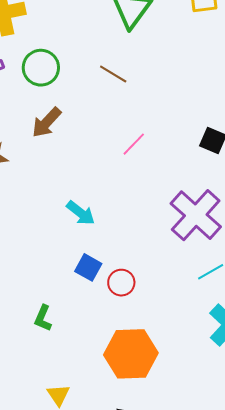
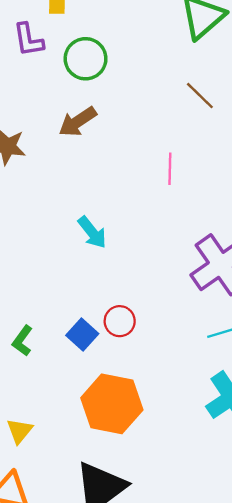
brown line: (113, 74) -> (200, 96), moved
pink line: (134, 144) -> (170, 169), turned -56
blue square: (88, 267) -> (82, 334), moved

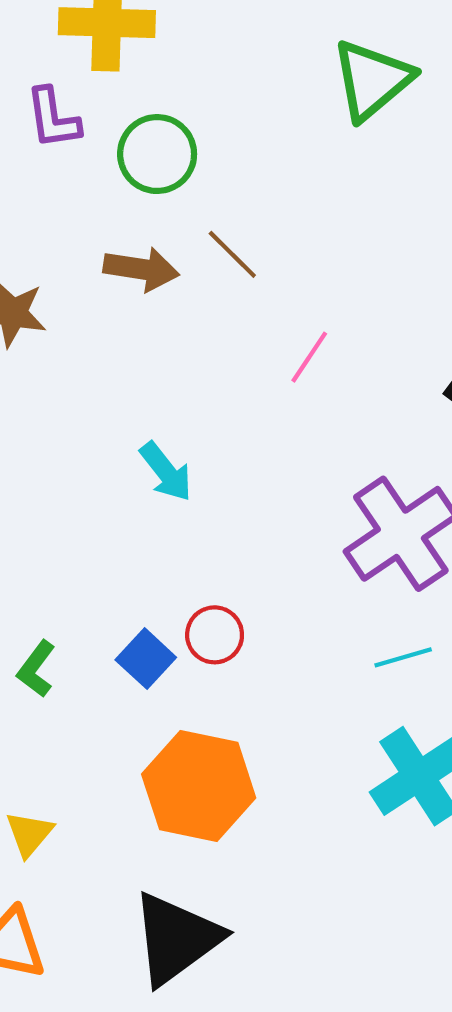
brown line: (200, 96) -> (232, 254), moved
brown arrow: (78, 122) -> (141, 269), turned -138
pink line: (170, 169) -> (309, 357), turned 32

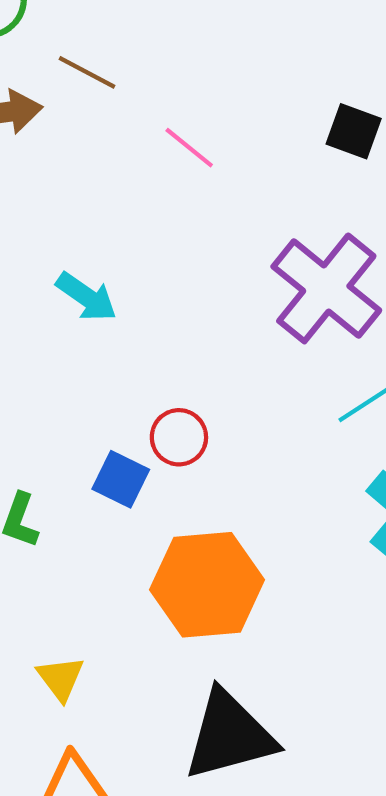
pink line: (309, 357) -> (189, 148), turned -68
black triangle: (176, 939) -> (229, 735), turned 38

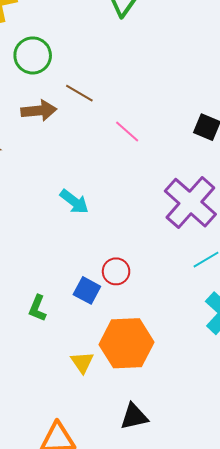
yellow triangle: (61, 678) -> (82, 362), moved
black triangle: (229, 735) -> (134, 417), size x0.6

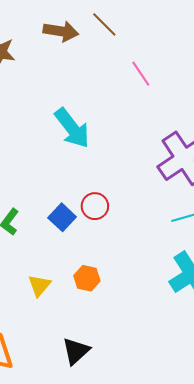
cyan arrow: (74, 202) -> (72, 128), size x1.4
orange hexagon: (126, 343) -> (87, 278), size x0.5
black triangle: (134, 417) -> (76, 351), turned -44

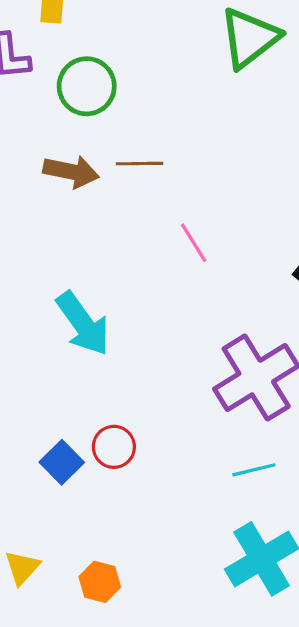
brown line: (104, 24) -> (139, 164), turned -48
orange hexagon: (87, 278) -> (100, 582), moved

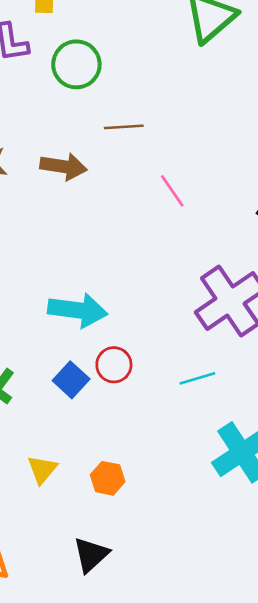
brown arrow: (71, 172) -> (63, 166), moved
cyan arrow: (83, 324) -> (78, 310), moved, turned -44
cyan line: (254, 470) -> (197, 378), moved

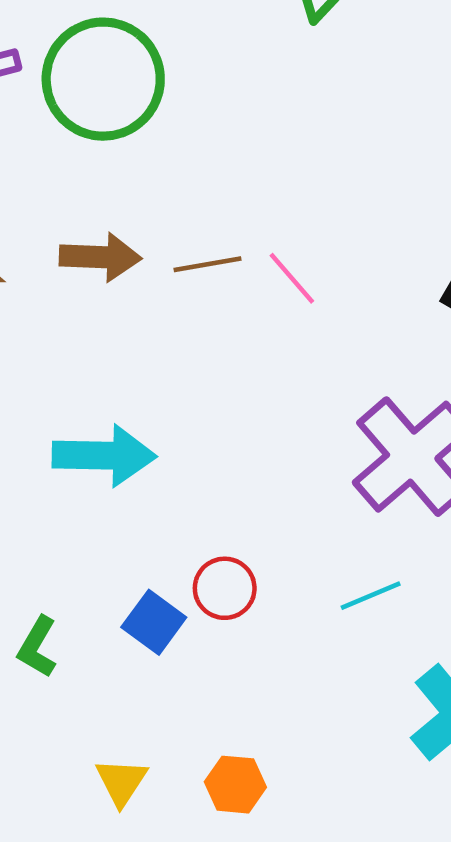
green circle: (76, 64) -> (103, 79), size x1.4
brown line: (124, 127) -> (208, 264), moved
cyan arrow: (78, 310) -> (104, 456), moved

